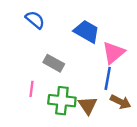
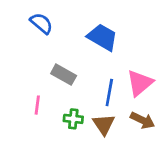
pink triangle: (114, 53) -> (140, 83), moved
blue line: (108, 78) -> (109, 93), moved
green cross: (62, 101) -> (73, 119), size x0.6

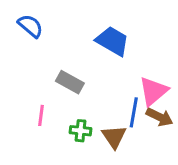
blue semicircle: (41, 23) -> (30, 26), moved
blue line: (109, 93) -> (134, 112), moved
brown arrow: (143, 120) -> (160, 117), moved

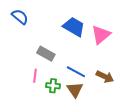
pink triangle: (153, 91) -> (101, 35), moved
blue line: (134, 112) -> (76, 72), moved, turned -72
pink line: (41, 115) -> (35, 76), moved

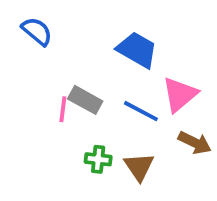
pink triangle: (101, 35) -> (180, 94), moved
blue line: (76, 72) -> (141, 111), moved
pink line: (35, 76) -> (63, 109), moved

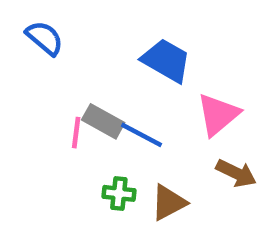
blue line: (141, 111) -> (141, 135), moved
brown triangle: (139, 167) -> (169, 202), turned 36

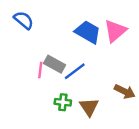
pink triangle: (218, 115) -> (115, 31), moved
blue line: (141, 135) -> (75, 71), turned -65
brown triangle: (169, 202) -> (89, 107), turned -36

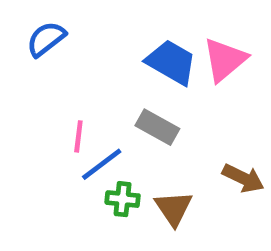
blue semicircle: (24, 20) -> (46, 39), turned -78
gray rectangle: (55, 64) -> (157, 127), moved
blue line: (75, 71) -> (102, 164), moved

